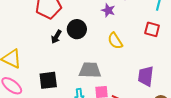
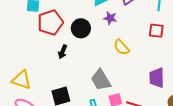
black circle: (77, 29) -> (81, 28), moved
gray trapezoid: (90, 70) -> (101, 80), turned -115

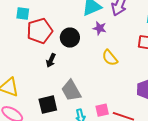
gray trapezoid: (101, 80) -> (71, 90), moved

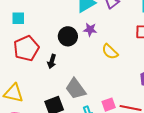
purple star: (100, 28) -> (90, 30), moved
red pentagon: (40, 31) -> (26, 48), moved

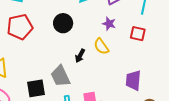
purple star: (90, 30) -> (109, 24), moved
black arrow: (52, 61) -> (80, 56), moved

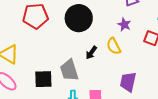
black circle: (63, 23) -> (79, 18), size x1.4
purple trapezoid: (133, 80) -> (128, 82), moved

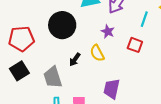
red pentagon: (35, 16) -> (21, 39), moved
black square: (43, 79) -> (19, 71), moved, turned -30

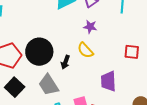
black circle: (62, 25) -> (39, 52), moved
red square: (135, 45) -> (132, 52), moved

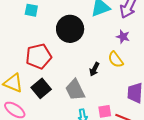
black circle: (39, 52) -> (70, 29), moved

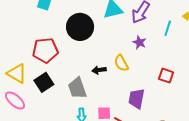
purple star: (123, 37) -> (139, 42), moved
black arrow: (94, 69) -> (99, 70), turned 48

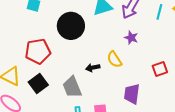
cyan line: (168, 28) -> (159, 12), moved
red square: (166, 76) -> (160, 69), turned -35

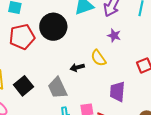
red pentagon: (38, 51) -> (22, 37), moved

